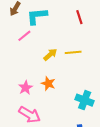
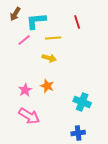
yellow line: (73, 52) -> (53, 38), moved
yellow arrow: (50, 54) -> (49, 58), turned 56

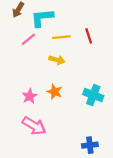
red line: (77, 22) -> (89, 36), moved
cyan cross: (82, 102) -> (93, 95), moved

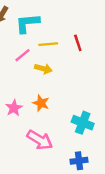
pink line: (28, 39) -> (23, 55), moved
cyan cross: (93, 95) -> (83, 123), moved
pink arrow: (34, 126) -> (40, 140), moved

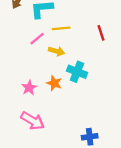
red line: (78, 43) -> (101, 33), moved
cyan cross: (83, 123) -> (77, 72), moved
pink arrow: (40, 140) -> (33, 121), moved

